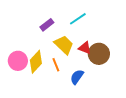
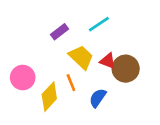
yellow diamond: (36, 62) -> (49, 97), moved

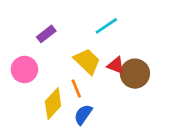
purple rectangle: (60, 32) -> (46, 34), moved
pink circle: (23, 78) -> (24, 69), moved
blue semicircle: (98, 98) -> (83, 115), moved

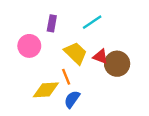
purple rectangle: (46, 34) -> (52, 23), moved, turned -42
pink circle: (24, 69) -> (29, 46), moved
yellow diamond: (53, 104) -> (46, 90), turned 44

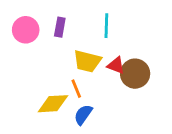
cyan line: (92, 22) -> (106, 26), turned -54
pink circle: (29, 46) -> (26, 30), moved
yellow trapezoid: (76, 53) -> (87, 61), turned 150

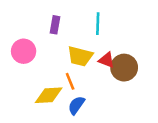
pink circle: (26, 30) -> (24, 51), moved

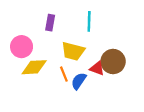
red triangle: (106, 60) -> (97, 68), moved
yellow diamond: (49, 95) -> (34, 67), moved
blue semicircle: (76, 105) -> (79, 81), moved

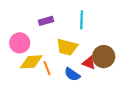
purple rectangle: (50, 23) -> (46, 21), turned 64
orange line: (64, 74) -> (47, 68), moved
blue semicircle: (79, 81) -> (72, 74), turned -91

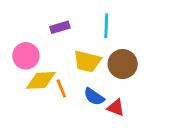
brown circle: (104, 57) -> (123, 64), moved
red triangle: (89, 63) -> (116, 108), moved

